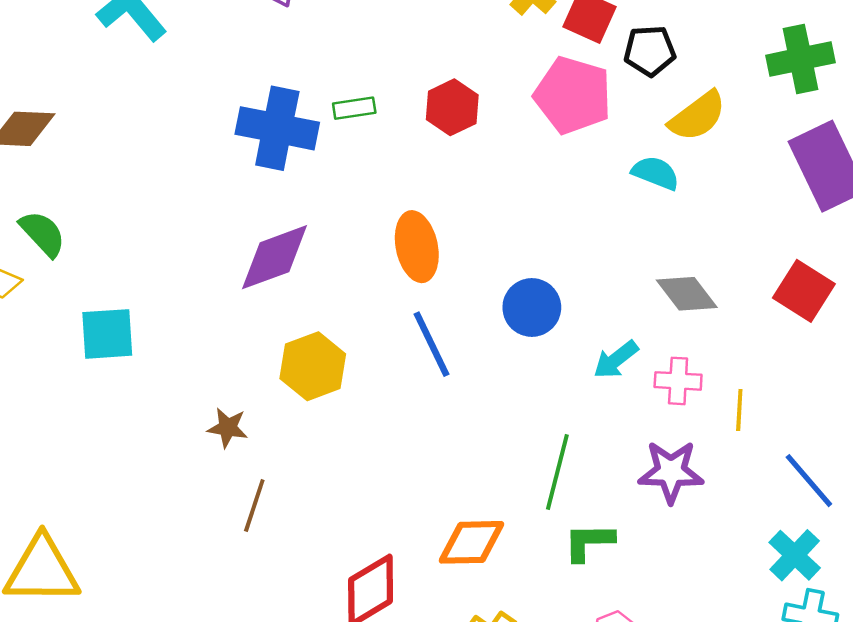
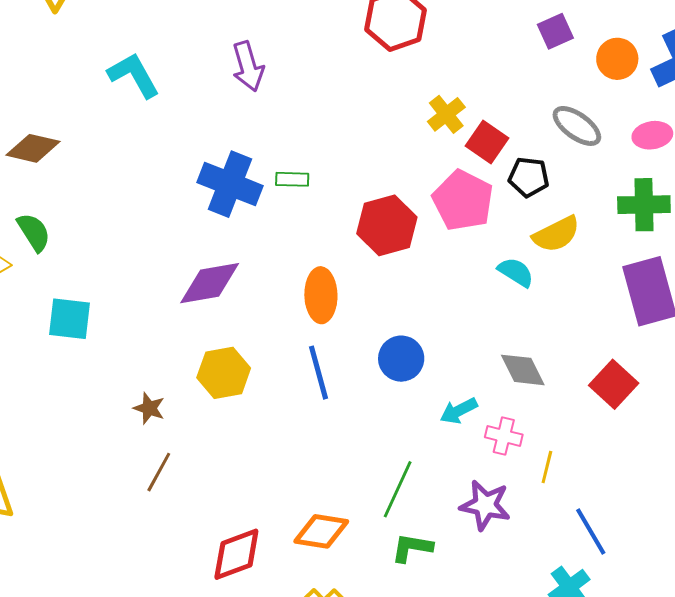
red hexagon: (452, 107) -> (387, 225), moved, size x1.4

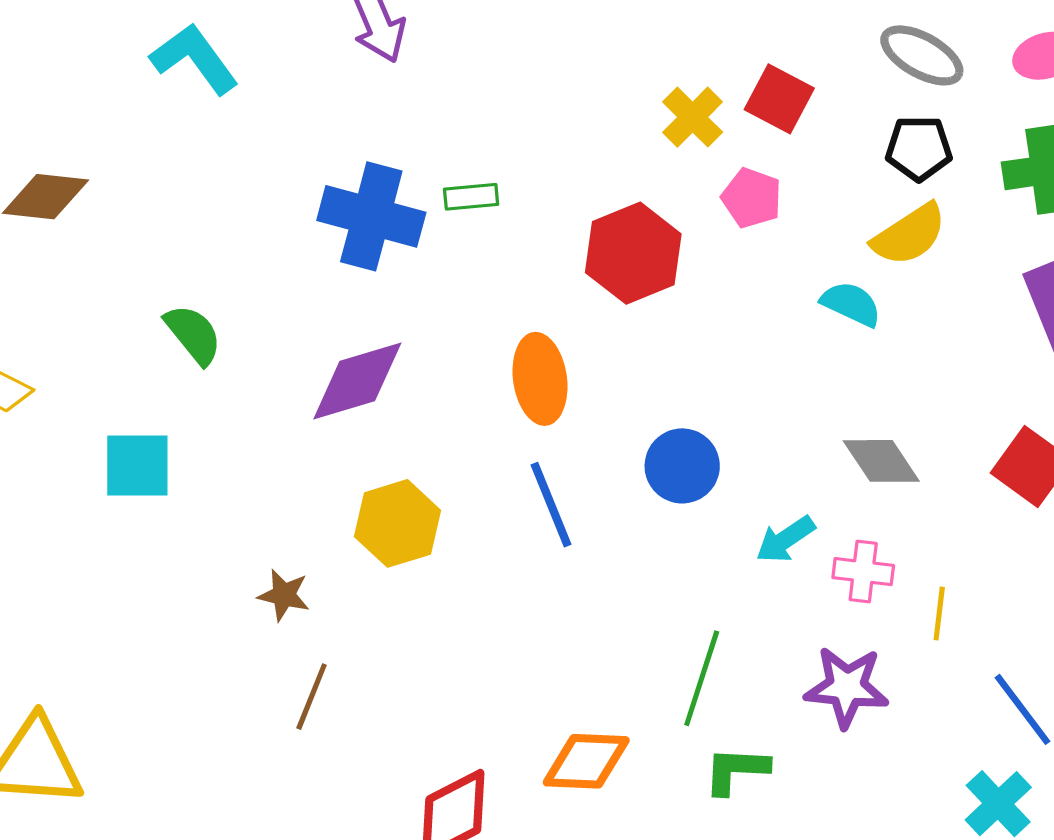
yellow cross: (446, 114) -> (693, 117), moved
black pentagon: (529, 177) -> (919, 148), moved
pink pentagon: (463, 200) -> (752, 198), size x0.6
green semicircle: (34, 232) -> (193, 334), moved

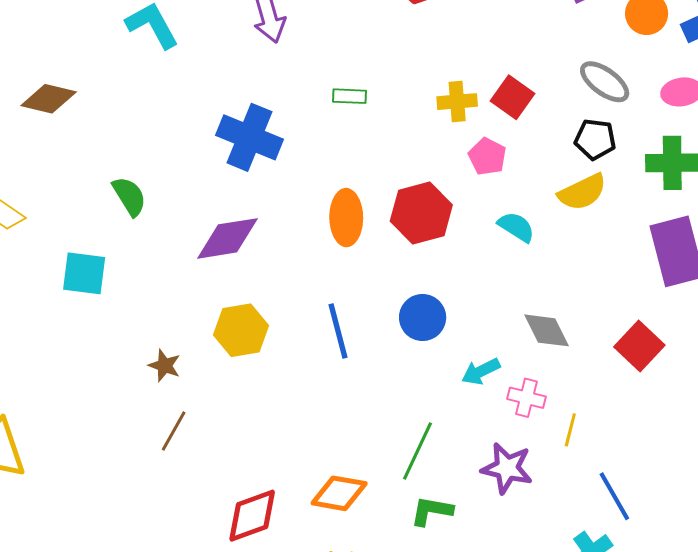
yellow cross: (693, 117) -> (457, 102), turned 33
green rectangle: (471, 197) -> (349, 96), moved
red hexagon: (633, 253) -> (421, 213), moved
cyan semicircle: (851, 304) -> (516, 227), moved
orange ellipse: (540, 379) -> (346, 218), moved

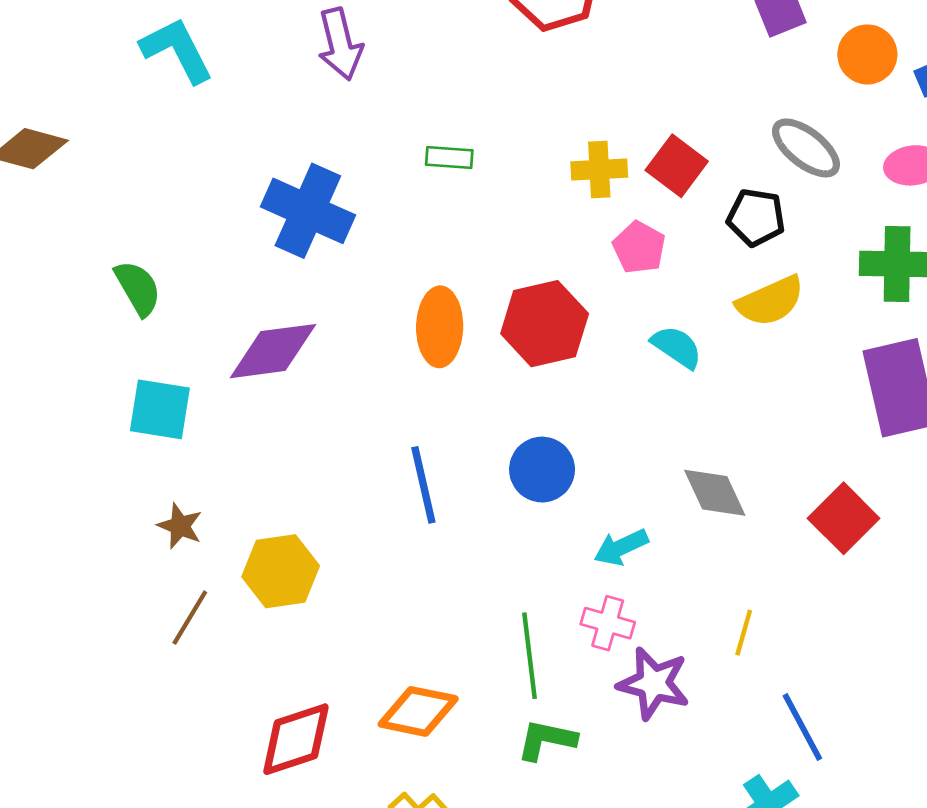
black pentagon: (595, 139) -> (756, 217), moved
cyan square: (84, 273) -> (160, 409), moved
yellow hexagon: (241, 330) -> (281, 571), moved
pink cross: (526, 398) -> (608, 623), moved
green line: (418, 451) -> (529, 656), turned -34

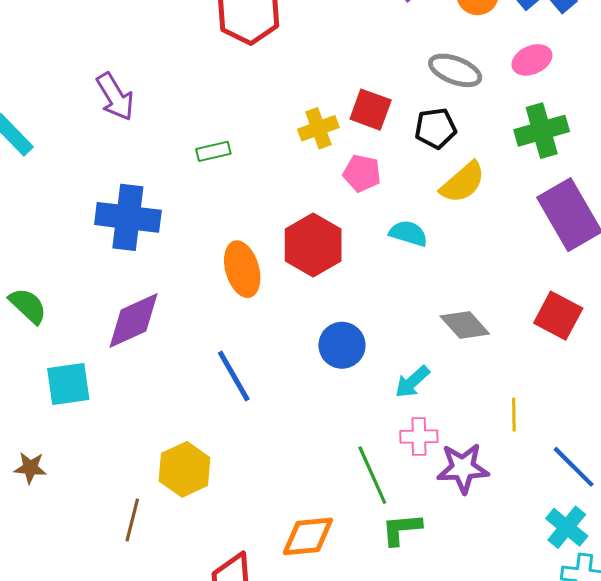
blue line: (423, 485) -> (234, 376), moved
brown star: (180, 526) -> (30, 468), moved

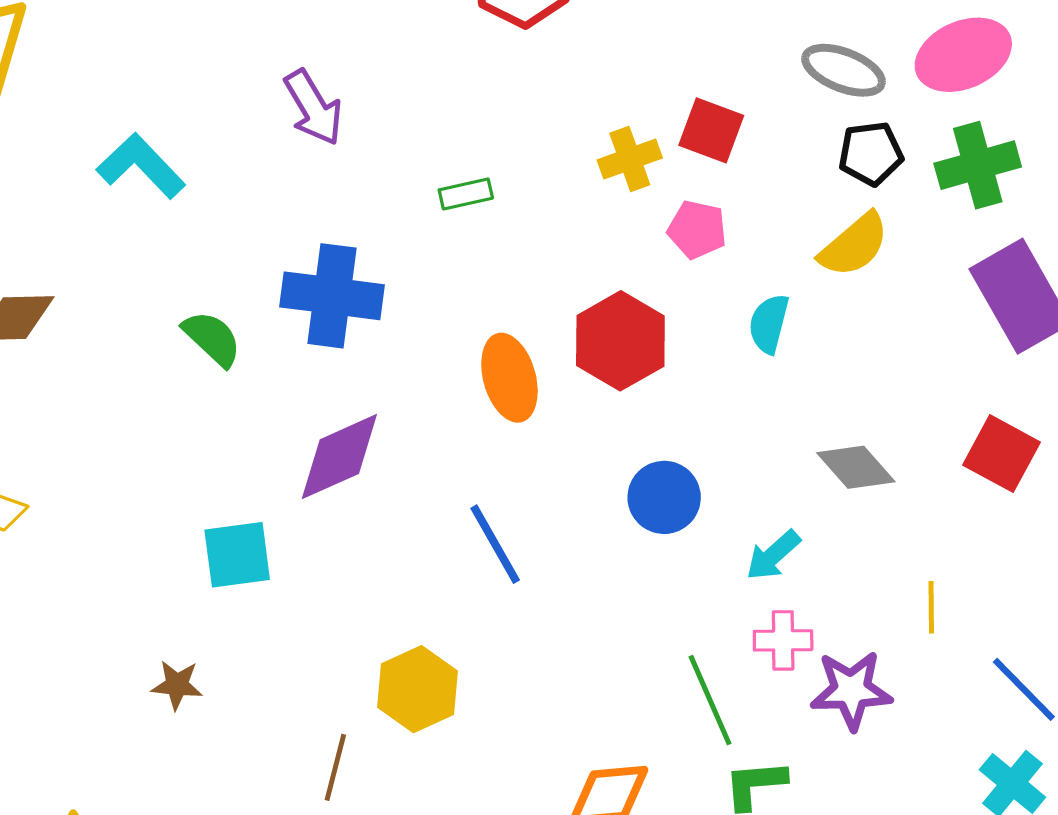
pink ellipse: (532, 60) -> (963, 55), size x1.5
black pentagon: (436, 128) -> (871, 153), moved
cyan semicircle: (408, 233) -> (769, 324), turned -93
green semicircle: (28, 306) -> (212, 338), moved

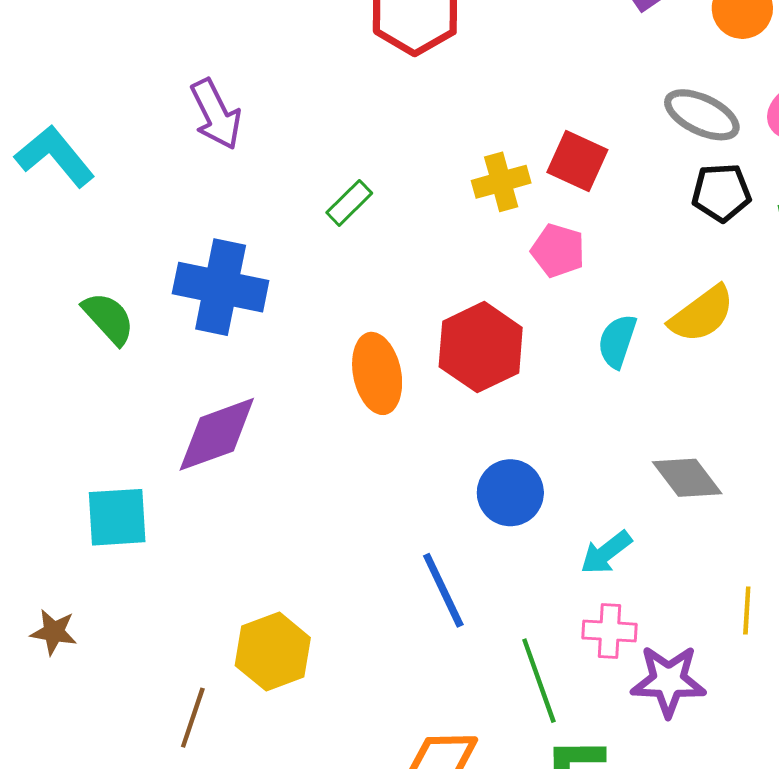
green rectangle: (466, 194) -> (349, 203), turned -36
yellow semicircle: (854, 245) -> (702, 314), moved
blue line: (495, 544) -> (443, 590), moved

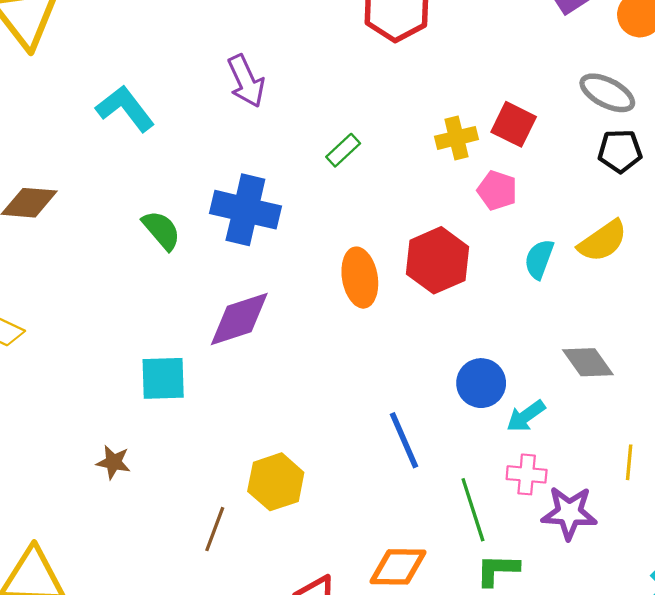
blue circle: (510, 493) -> (481, 383), moved

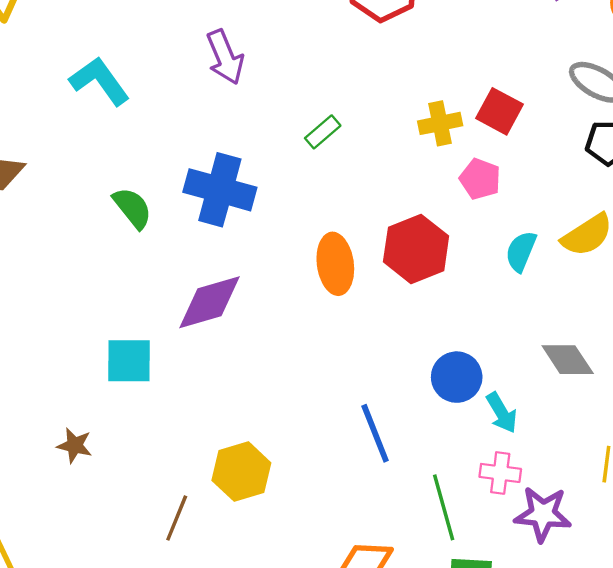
cyan arrow: (526, 416) -> (502, 413), turned -87

